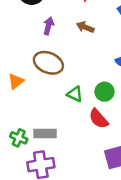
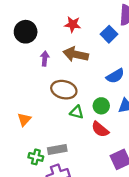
brown arrow: (85, 27) -> (76, 54), size x1.6
brown ellipse: (48, 63) -> (64, 90), moved
orange triangle: (16, 81) -> (24, 119), moved

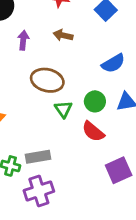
brown arrow: (76, 54) -> (63, 35), size x0.6
green triangle: (77, 112) -> (63, 109), turned 40

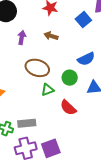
green circle: (95, 101) -> (70, 78), moved
green triangle: (63, 109) -> (48, 90), turned 40
purple square: (119, 170) -> (51, 148), moved

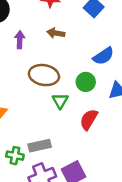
green triangle: (48, 90) -> (60, 101), turned -32
red semicircle: (68, 108) -> (89, 120), turned 84

